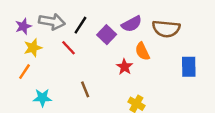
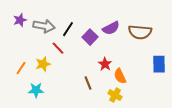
purple star: (23, 26) -> (20, 20), moved
yellow star: (33, 48) -> (43, 64), moved
orange semicircle: (142, 51) -> (120, 76), moved
brown line: (85, 89) -> (88, 83), moved

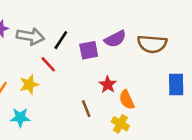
purple square: (90, 37) -> (89, 50), turned 35

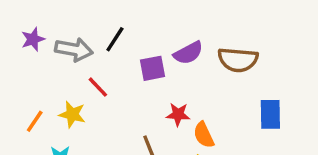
black line: (61, 40) -> (115, 39), moved
yellow star: (29, 85) -> (72, 114), turned 30
red star: (108, 85) -> (178, 114), turned -30

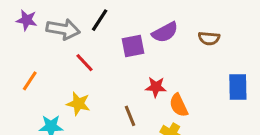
purple star: (33, 39) -> (27, 20), turned 30
brown semicircle: (238, 60) -> (209, 38), size x0.6
yellow star: (72, 114) -> (78, 104), moved
orange line: (35, 121) -> (30, 81), moved

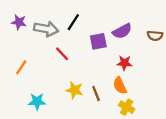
red star: (156, 87) -> (124, 63), moved
yellow star: (78, 104) -> (74, 90), moved
orange semicircle: (179, 105) -> (120, 86), moved

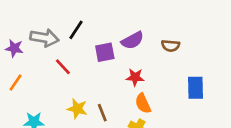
purple star: (19, 22) -> (14, 48), moved
orange semicircle: (120, 86) -> (143, 103), moved

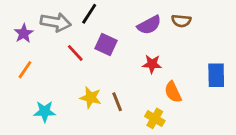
brown semicircle: (171, 46) -> (181, 21), moved
purple star: (14, 48) -> (24, 33), turned 30
purple square: (105, 52) -> (106, 45), moved, turned 36
orange semicircle: (143, 103) -> (173, 92), moved

